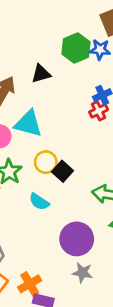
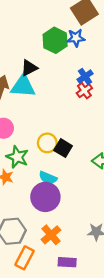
cyan triangle: (28, 124) -> (23, 86), moved
purple circle: (77, 239) -> (45, 197), moved
orange cross: (30, 284) -> (51, 235), moved

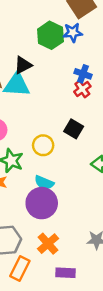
blue cross: (85, 77) -> (83, 74), turned -35
black square: (63, 148) -> (74, 129), moved

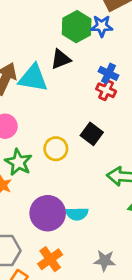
black triangle: (23, 65) -> (61, 59), moved
red cross: (82, 89) -> (106, 90), turned -35
cyan semicircle: (44, 183) -> (77, 214), moved, turned -30

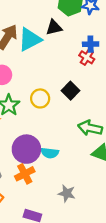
blue cross: (108, 73) -> (91, 44), turned -35
cyan triangle: (33, 78) -> (30, 39), turned -45
orange cross: (50, 259) -> (25, 174), moved

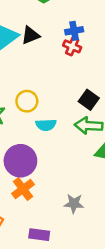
black triangle: (54, 27) -> (30, 35), moved
black square: (70, 91) -> (89, 100), moved
cyan semicircle: (50, 153) -> (46, 125), moved

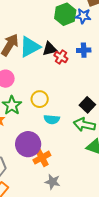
red cross: (72, 46) -> (61, 57), moved
orange cross: (23, 189) -> (42, 158), moved
gray star: (74, 204) -> (52, 182), moved

